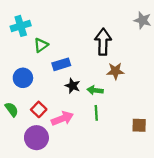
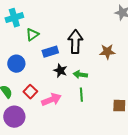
black arrow: (103, 42) -> (75, 42), moved
brown star: (115, 71) -> (107, 52), moved
purple circle: (36, 138) -> (14, 117), moved

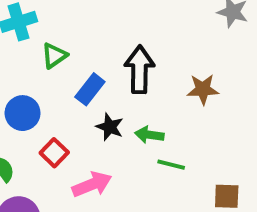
blue rectangle: (50, 52) -> (90, 89), turned -35
red square: (30, 92) -> (54, 153), moved
green line: (81, 95) -> (171, 165), moved, turned -72

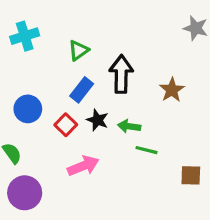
green triangle: (54, 56) -> (78, 50), moved
brown star: (203, 89) -> (172, 90), turned -30
red square: (54, 153) -> (66, 125), moved

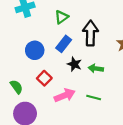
blue circle: (28, 109) -> (35, 50), moved
red square: (66, 125) -> (44, 78), moved
green line: (147, 150) -> (94, 97), moved

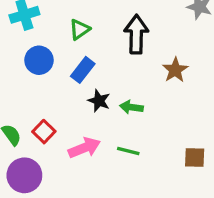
black arrow: (90, 33) -> (136, 34), moved
blue circle: (35, 50) -> (39, 60), moved
red square: (44, 78) -> (44, 132), moved

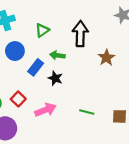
blue rectangle: (83, 70) -> (36, 67), moved
green arrow: (131, 107) -> (57, 55), moved
green line: (128, 151) -> (87, 112), moved

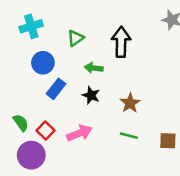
brown star: (106, 58) -> (130, 103), moved
blue rectangle: (36, 67) -> (56, 89), moved
red square: (18, 99) -> (46, 130), moved

